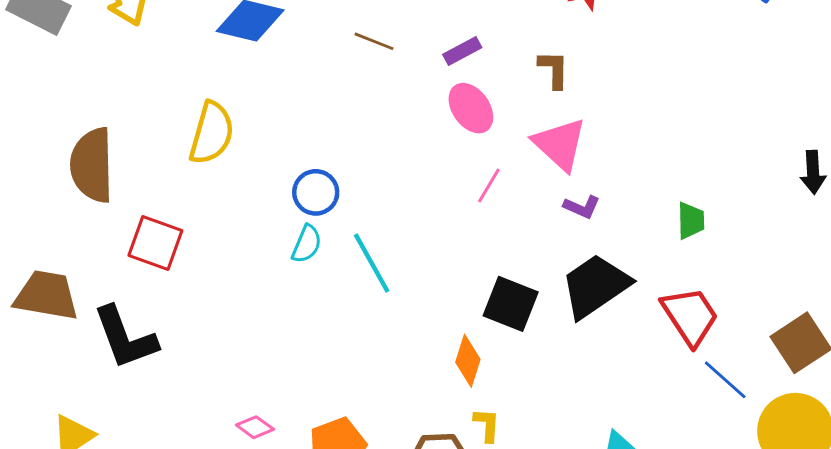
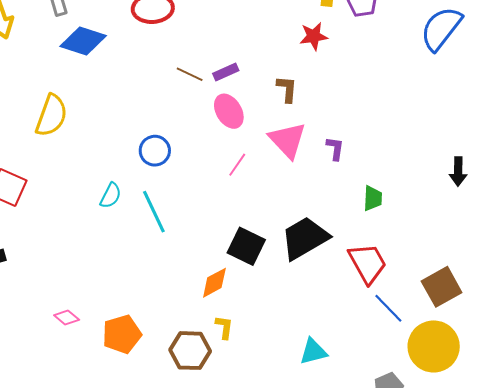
brown line: (374, 41) -> (190, 74), moved
blue circle: (316, 192) -> (155, 151), moved
purple L-shape: (582, 207) -> (335, 148), moved, turned -110
orange diamond: (468, 361) -> (214, 283), turned 40

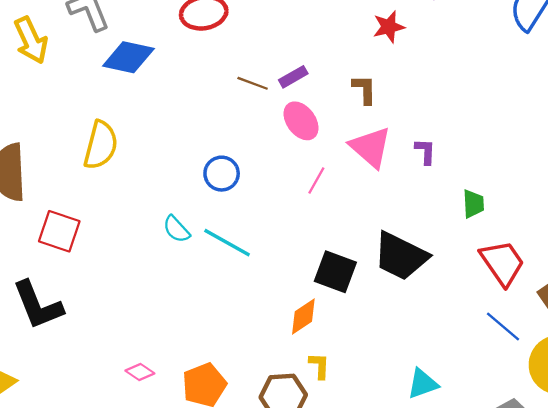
cyan semicircle: (111, 196) -> (176, 229), turned 116
cyan line: (154, 212) -> (227, 243), turned -30
black trapezoid: (305, 238) -> (401, 256), turned -118
red trapezoid: (368, 263) -> (502, 263), moved

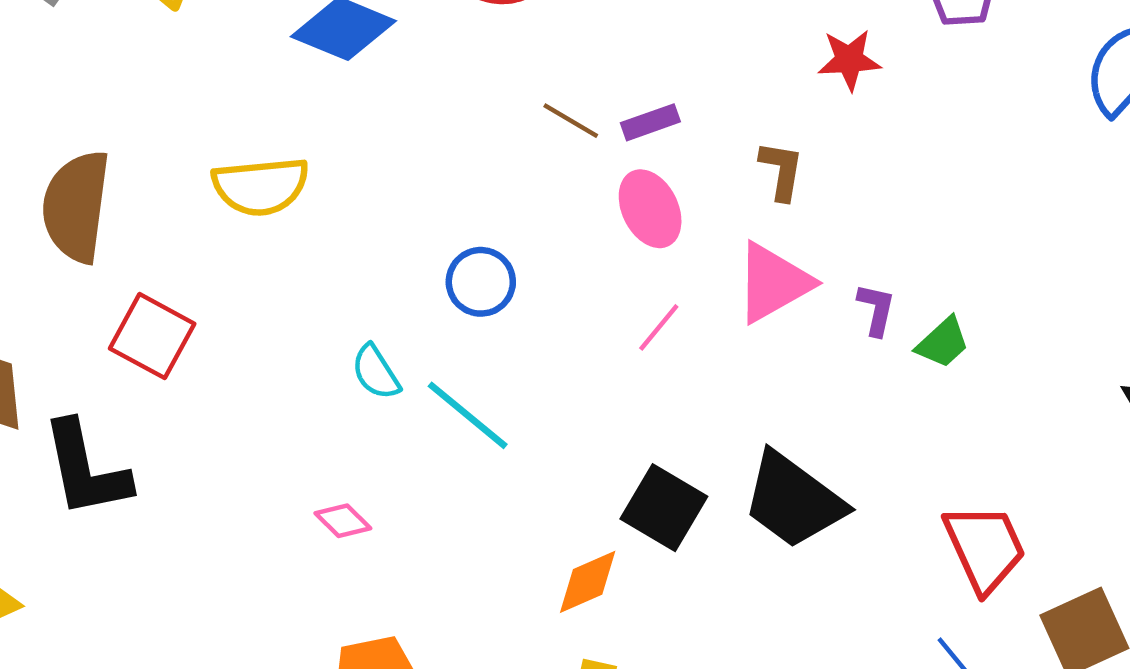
yellow semicircle: (101, 145) -> (261, 186), turned 60
pink triangle: (371, 147) -> (773, 283), turned 39
green trapezoid: (473, 204) -> (943, 343), moved, turned 40
pink diamond: (140, 372) -> (343, 521), moved

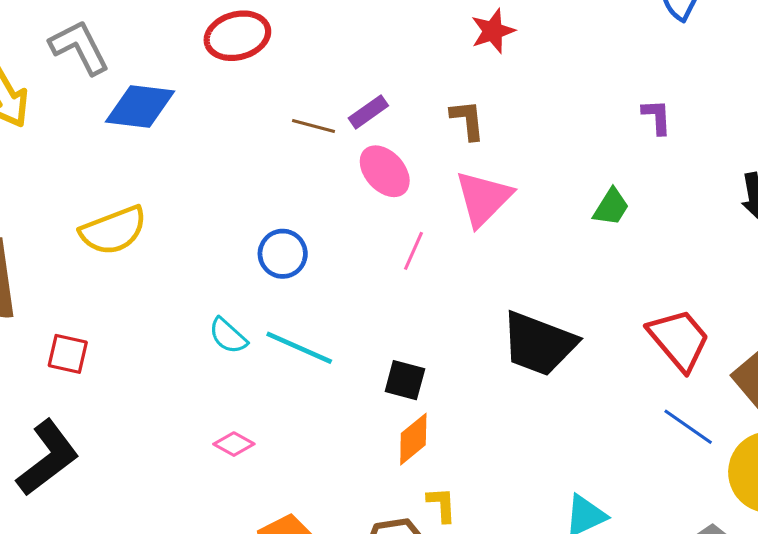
purple L-shape: (876, 309) -> (657, 117), moved
red square: (152, 336) -> (68, 354), size x0.7
black L-shape: (86, 469) -> (48, 458), turned -100
black square: (664, 508) -> (405, 380), moved, size x0.7

